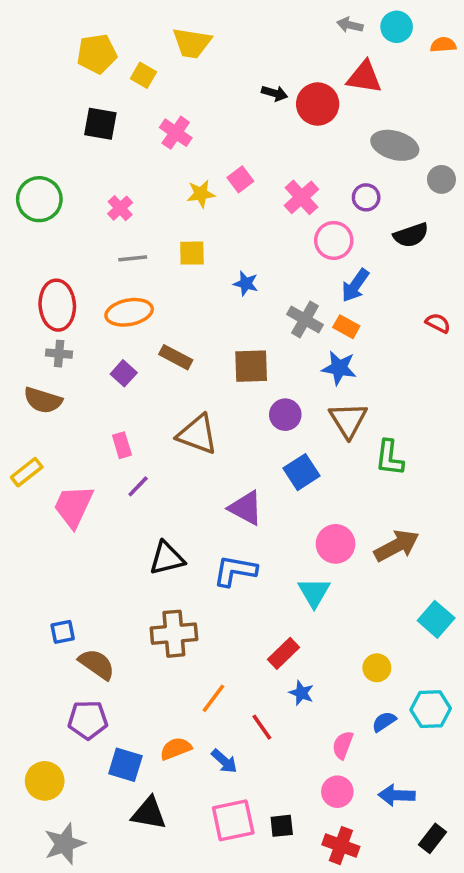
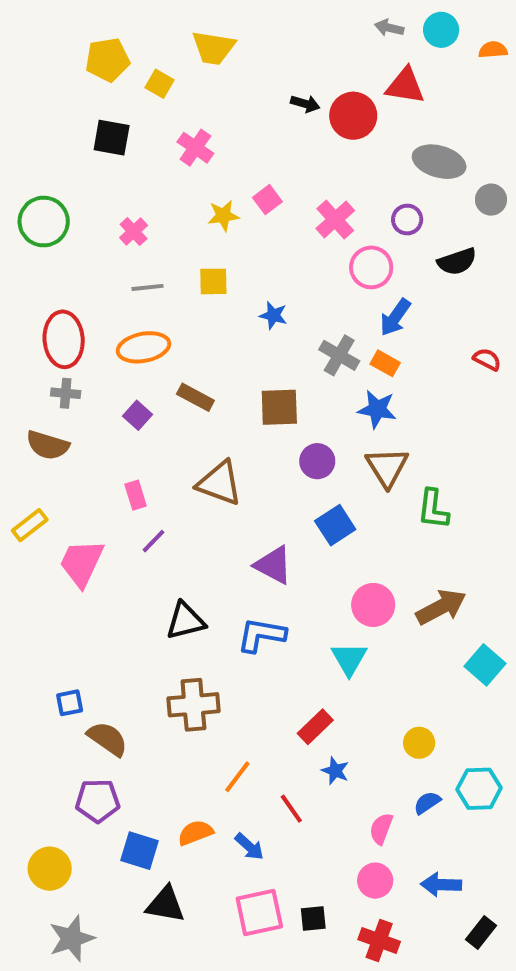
cyan square: (436, 619) -> (485, 665), moved

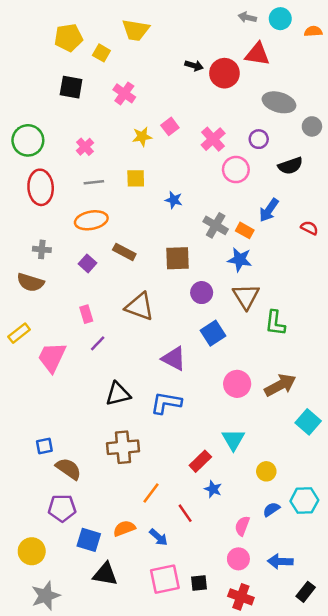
blue arrow: (395, 317) -> (269, 210), moved
red ellipse: (64, 339) -> (41, 187), moved
cyan triangle: (349, 659) -> (233, 440), moved

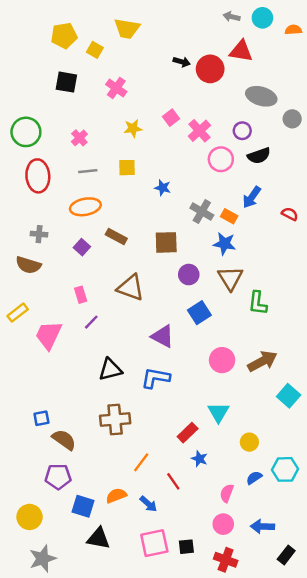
pink square: (170, 126) -> (171, 118), moved
black semicircle: (290, 166) -> (259, 156), moved

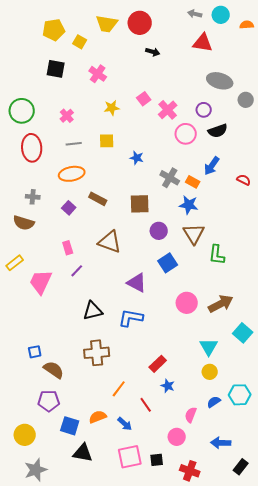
red circle: (210, 69) -> (140, 23), moved
cyan triangle: (218, 412) -> (209, 347), moved
pink circle: (223, 524) -> (177, 437), moved

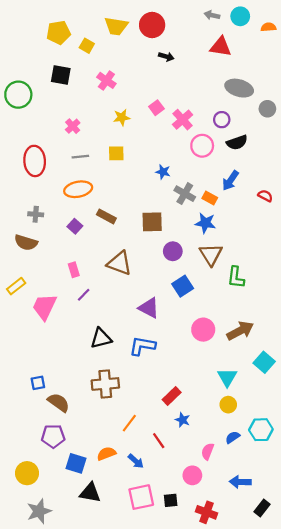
green circle: (22, 111) -> (18, 95), moved
blue star: (137, 158) -> (163, 172), moved

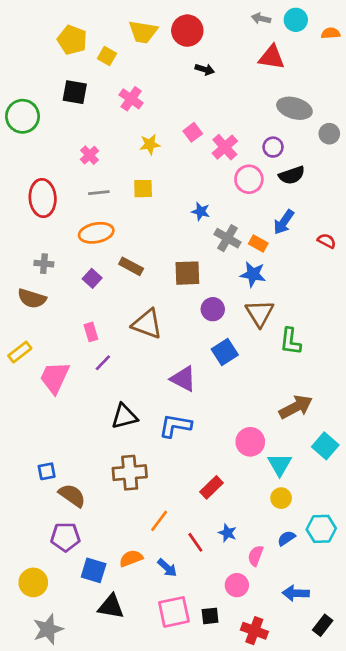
yellow pentagon: (59, 33) -> (72, 40), turned 30
pink circle: (203, 330) -> (250, 442), moved
blue star: (183, 420) -> (227, 533), moved

